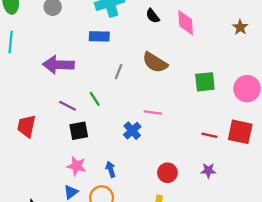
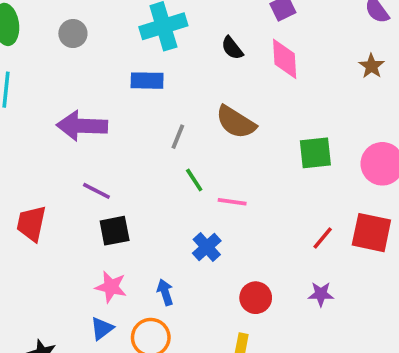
green line: (95, 99) -> (194, 180), moved
blue cross: (132, 131) -> (207, 247), moved
red line: (209, 135) -> (323, 238), turned -63

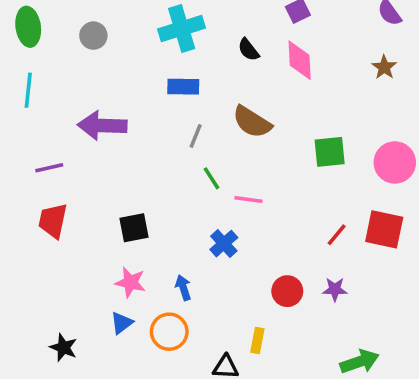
blue rectangle: (147, 81) -> (183, 87), moved
purple line: (96, 191) -> (49, 168), moved, turned -40
red circle: (256, 298) -> (287, 291), moved

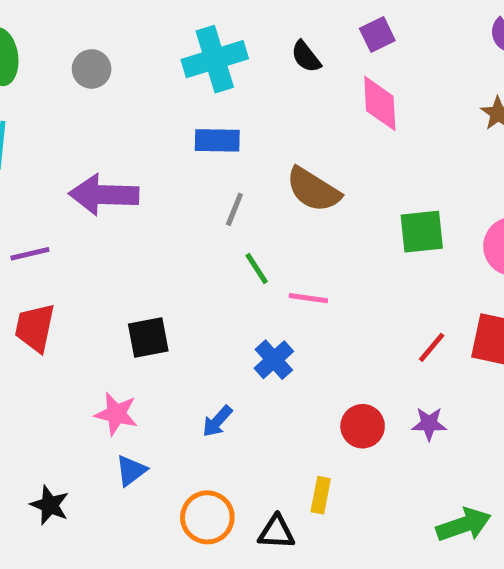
black semicircle: (249, 50) -> (306, 57), moved
pink star: (130, 282) -> (116, 414), moved
blue arrow: (183, 288) -> (217, 421), turned -120
orange circle: (169, 332) -> (207, 517), moved

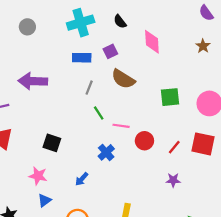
purple square: (377, 34) -> (110, 51), moved
black square: (148, 338) -> (52, 143), turned 30
red circle: (363, 426) -> (144, 141), moved

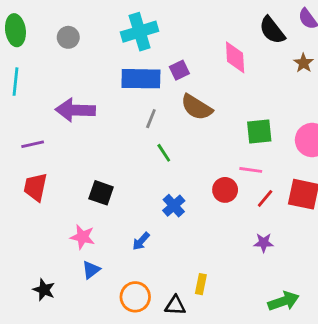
black semicircle: (120, 22) -> (272, 30), moved, size x1.5
blue rectangle: (82, 58) -> (141, 79), size x1.5
pink line: (121, 126) -> (251, 170), moved

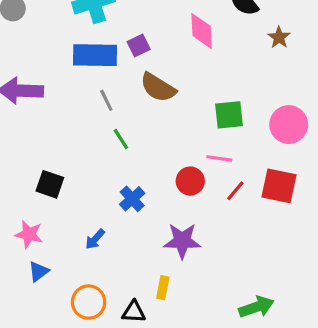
gray line: (151, 119) -> (106, 100), turned -48
purple star: (264, 243) -> (182, 241), moved, size x1.6

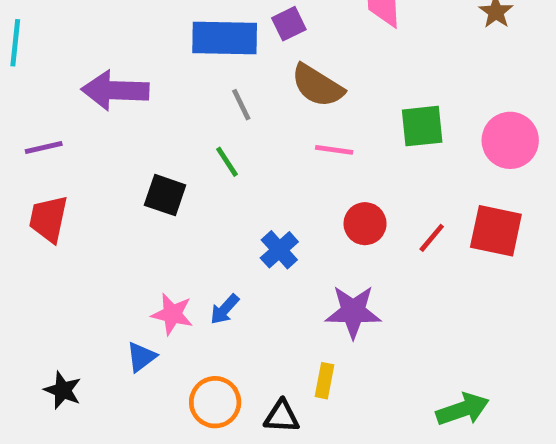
green line: (121, 139) -> (227, 162), moved
pink line: (219, 158) -> (334, 150), moved
black square: (50, 184) -> (165, 195), moved
pink star: (29, 234) -> (172, 314), moved

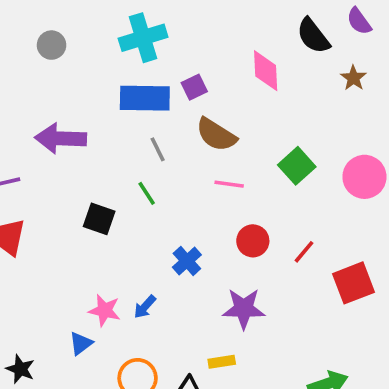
green square: (422, 126) -> (297, 166), turned -36
red square: (496, 231) -> (353, 283), moved, turned -33
yellow rectangle: (325, 381) -> (222, 362), turned 70

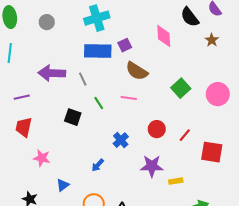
gray line: (158, 149) -> (83, 79), moved
pink line: (229, 184) -> (129, 98), moved
red square: (353, 283) -> (212, 152), turned 30
pink star: (105, 310) -> (42, 158), moved
yellow rectangle: (222, 362) -> (176, 181), moved

